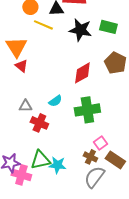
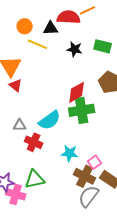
black star: (80, 30) -> (75, 49), size x0.7
cyan semicircle: (55, 101) -> (50, 120), size x1.6
green cross: (87, 110) -> (82, 110), moved
brown cross: (90, 157) -> (85, 176), size x1.5
cyan star: (57, 165) -> (70, 153), moved

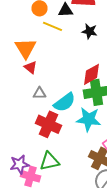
gray triangle: (20, 125) -> (40, 93), moved
red cross: (34, 142) -> (48, 124), size x1.4
cyan star: (70, 153) -> (88, 119), moved, size x1.4

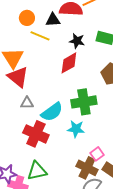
red triangle: (30, 67) -> (18, 77), size x1.6
red diamond: (92, 74) -> (69, 63), moved
cyan star: (88, 119) -> (76, 129), size x0.7

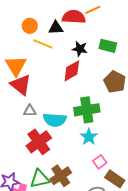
cyan semicircle: (52, 112) -> (55, 120), turned 40
cyan star: (76, 129) -> (89, 137), moved, turned 30
red cross: (36, 134) -> (39, 142), turned 30
brown cross: (87, 168) -> (61, 176), moved, turned 30

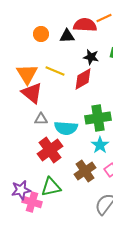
yellow line: (43, 44) -> (55, 71), moved
brown cross: (61, 176) -> (85, 171), moved

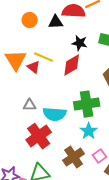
red triangle: (32, 93) -> (34, 67), moved, size x0.6

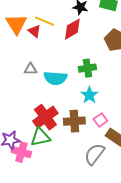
green cross: (87, 104) -> (87, 68), size x0.7
red cross: (39, 136) -> (45, 117), moved
brown cross: (74, 157) -> (74, 121), turned 30

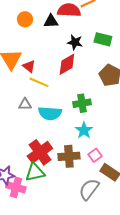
yellow line: (44, 21) -> (39, 82), moved

